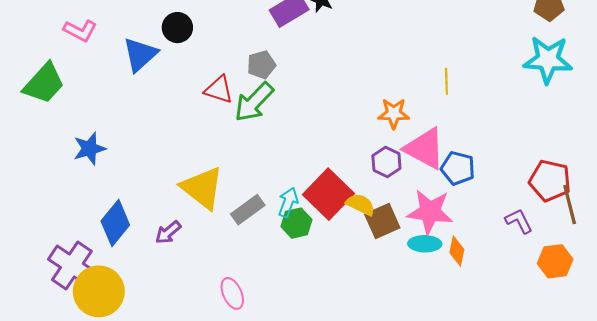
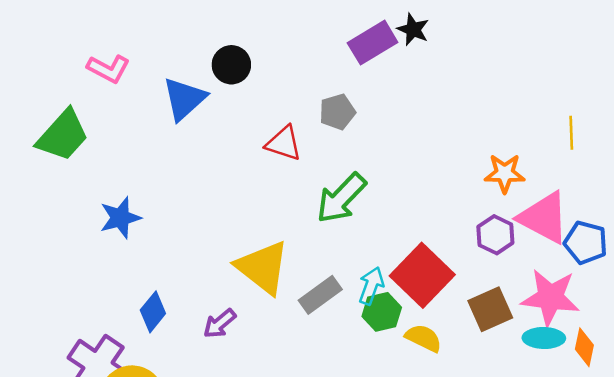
green arrow: (254, 102) -> (341, 198), moved
yellow semicircle: (361, 204) -> (424, 338), moved
blue diamond: (115, 223) -> (153, 312), size x0.7

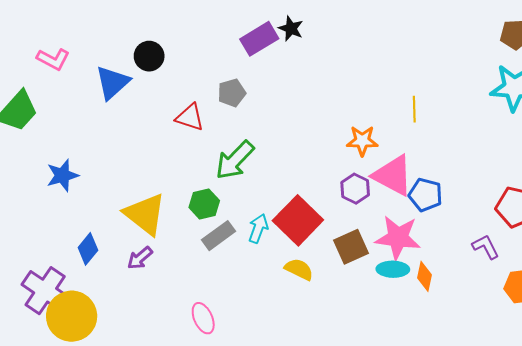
yellow triangle: (263, 267) -> (145, 214), moved
green hexagon: (382, 312) -> (204, 204), moved

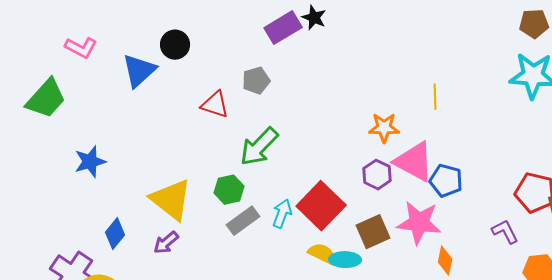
cyan ellipse: (393, 269) -> (345, 260), moved

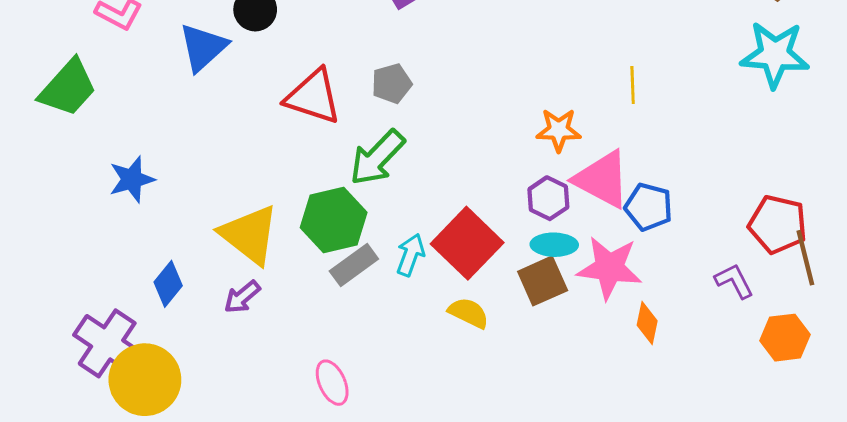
gray pentagon: (256, 81) -> (392, 84), moved
red triangle: (215, 105) -> (313, 97), size x1.4
green hexagon: (229, 190) -> (334, 220), size x1.5
cyan ellipse: (345, 260) -> (554, 245), moved

